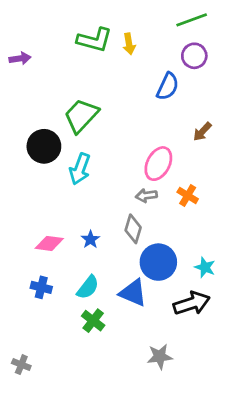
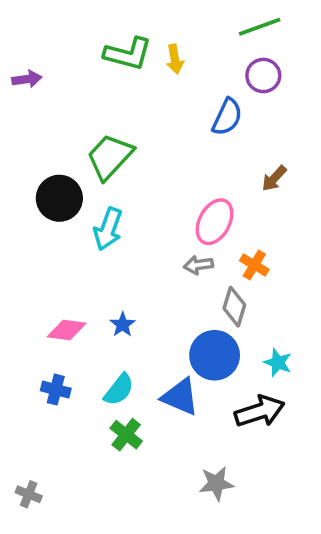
gray diamond: (133, 229) -> (234, 307), moved

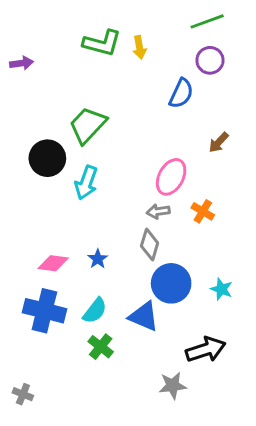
gray diamond: (234, 307) -> (150, 245), moved
blue cross: (56, 390) -> (44, 311), size x1.8
black arrow: (260, 411) -> (206, 350), moved

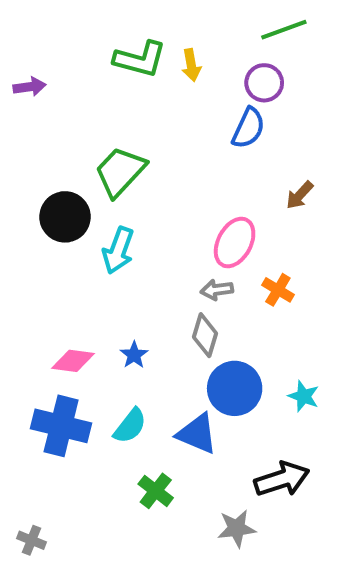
purple circle: (210, 60) -> (264, 83), moved
green cross: (101, 347) -> (156, 491), moved

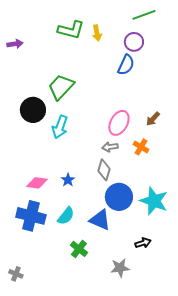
brown arrow: (300, 195) -> (153, 119), moved
cyan star: (304, 396) -> (154, 201), size x1.8
black arrow: (282, 479) -> (143, 243), size x0.6

